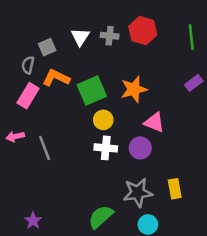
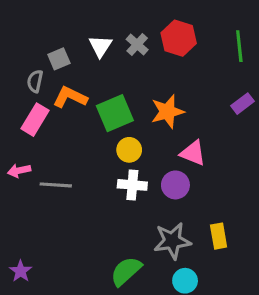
gray cross: (110, 36) -> (137, 45), turned 36
gray line: (45, 148) -> (56, 185), turned -65
purple star: (33, 221) -> (21, 271), moved

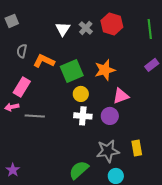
gray square: (59, 59) -> (12, 21), moved
pink rectangle: (35, 120) -> (22, 87), moved
pink triangle: (193, 153) -> (121, 96), turned -42

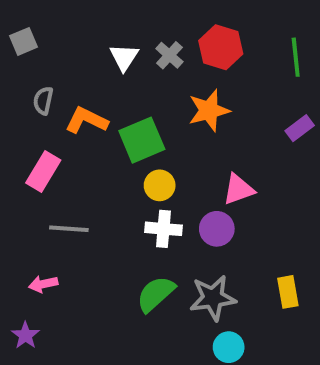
orange star: (105, 70) -> (209, 110), moved
pink arrow: (12, 107) -> (43, 284), moved
yellow rectangle: (137, 148) -> (288, 292), moved
green semicircle: (79, 170) -> (156, 294), moved

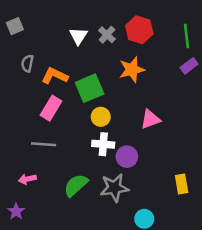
purple rectangle: (300, 128) -> (189, 66), moved
pink rectangle: (43, 172) -> (51, 108), moved
purple circle: (217, 229) -> (127, 157), moved
green semicircle: (156, 294) -> (76, 185), moved
gray star: (213, 298) -> (114, 188), moved

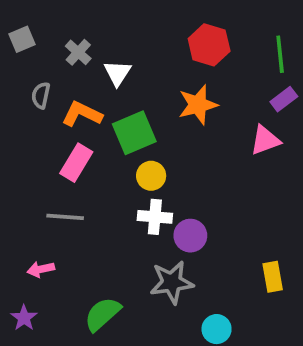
gray cross: (107, 35) -> (78, 52), moved
white triangle: (78, 36) -> (117, 73), moved
pink triangle: (150, 119) -> (265, 140), moved
green semicircle: (76, 185) -> (102, 314), moved

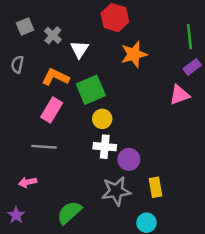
gray square: (22, 39) -> (25, 26), moved
red hexagon: (209, 45) -> (115, 18), moved
gray semicircle: (41, 95) -> (17, 64), moved
orange star: (198, 105) -> (134, 54), moved
yellow rectangle: (273, 277) -> (155, 187), moved

